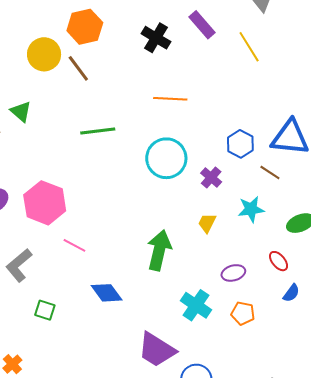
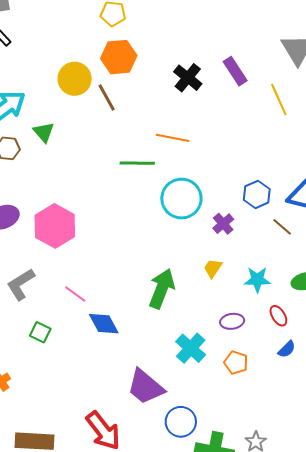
orange line: (170, 99) -> (173, 138), moved
green line: (98, 131) -> (137, 163), moved
cyan star: (251, 209) -> (257, 280), moved
pink line: (74, 245) -> (75, 294), moved

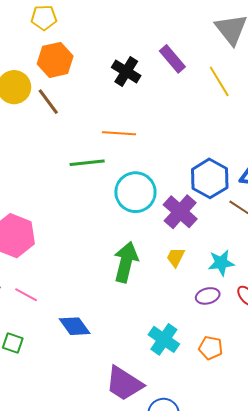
blue hexagon: (257, 194) -> (210, 178), size x1.4
purple cross: (223, 224) -> (180, 212), size x1.6
green arrow: (162, 289) -> (126, 262), moved
pink line: (75, 294) -> (26, 295), moved
purple ellipse: (232, 321) -> (208, 296), moved

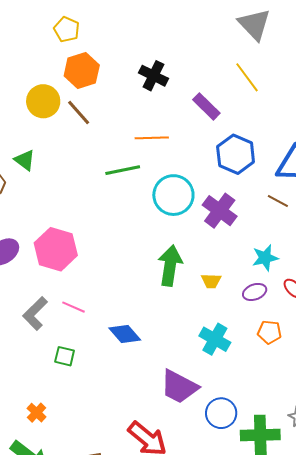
yellow pentagon: (44, 18) -> (67, 29), turned 30
purple rectangle: (172, 59) -> (206, 106), moved
blue hexagon: (210, 178) -> (236, 154), moved
yellow trapezoid: (176, 257) -> (211, 281), moved, turned -110
orange pentagon: (211, 348) -> (269, 332), moved

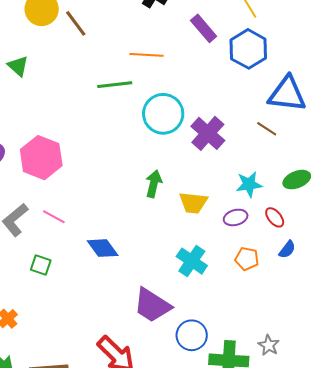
blue hexagon: (236, 154) -> (248, 49), moved
green arrow: (170, 266) -> (154, 184), size x0.7
yellow trapezoid: (211, 281) -> (193, 203), size x1.4

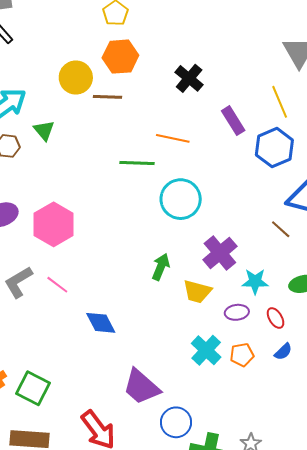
brown line: (76, 23) -> (108, 97), turned -60
purple cross: (208, 133) -> (220, 253), moved
orange pentagon: (247, 259) -> (242, 355), turned -30
cyan cross: (192, 261) -> (206, 350), moved
green square: (41, 265) -> (33, 388), moved, size x1.6

